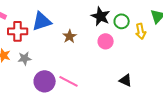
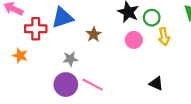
yellow arrow: (141, 31) -> (164, 37), moved
gray star: (25, 58) -> (70, 59), moved

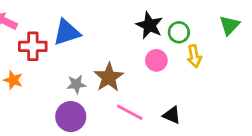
brown star: (94, 34) -> (109, 77), moved, size x1.5
black triangle: (156, 83) -> (172, 115), moved
pink line: (93, 85) -> (130, 112), moved

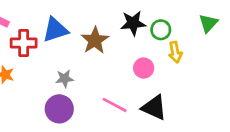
black star: (149, 25) -> (133, 23), turned -30
pink circle: (156, 60) -> (144, 68), moved
brown star: (109, 77) -> (95, 40), moved
black triangle: (172, 115) -> (154, 108), size x1.5

